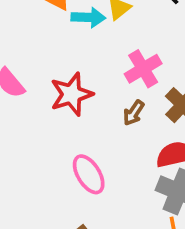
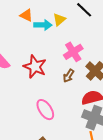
red star: (71, 94) -> (35, 67), turned -30

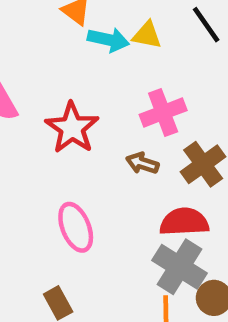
yellow triangle: (59, 20) -> (147, 35), turned 40
brown arrow: (69, 76) -> (142, 163), turned 64

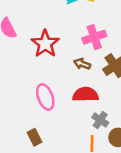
red semicircle: (184, 222) -> (85, 95), moved
gray cross: (180, 267) -> (100, 120), size x0.6

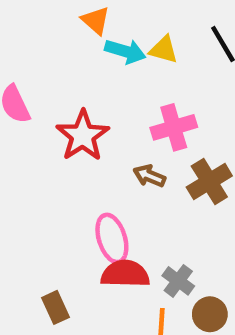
red semicircle: (85, 95) -> (125, 274), moved
pink ellipse: (45, 97) -> (112, 238), moved

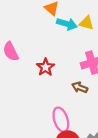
red star: (83, 136) -> (45, 67), size x0.7

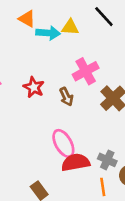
brown arrow: (80, 87) -> (66, 97), moved, turned -126

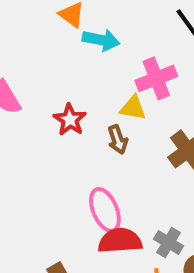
yellow triangle: (70, 27) -> (133, 108), moved
pink cross: (86, 71) -> (156, 78), moved

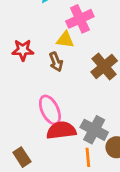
red star: (70, 120) -> (23, 50), turned -30
gray cross: (168, 243) -> (94, 130), size x1.4

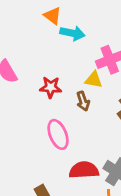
pink ellipse: (50, 110) -> (58, 134), moved

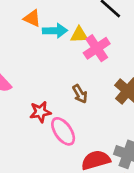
yellow triangle: (94, 80) -> (79, 35), moved
red star: (51, 87) -> (40, 112), moved

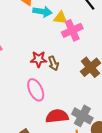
red star: (40, 112) -> (39, 59), moved

